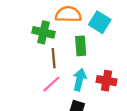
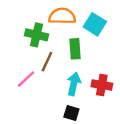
brown line: (54, 58) -> (47, 62), turned 30
pink line: (51, 84) -> (26, 79), moved

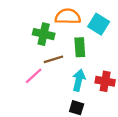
brown line: (47, 62) -> (53, 59), turned 48

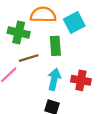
cyan square: (99, 24) -> (74, 23), turned 30

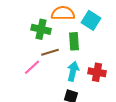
cyan square: (74, 23) -> (91, 20), turned -30

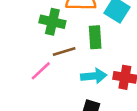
cyan arrow: (73, 71) -> (94, 76), turned 72

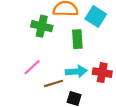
brown line: (64, 51) -> (54, 83), moved

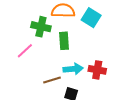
green rectangle: (77, 39) -> (64, 41), moved
pink line: (32, 67) -> (25, 51), moved

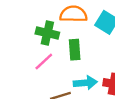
pink line: (25, 51) -> (44, 61), moved

